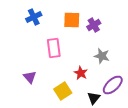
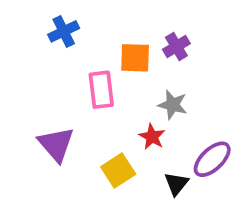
orange square: (72, 20) -> (135, 58), moved
gray star: (102, 56) -> (173, 105), moved
purple triangle: (30, 77) -> (56, 144), size x1.5

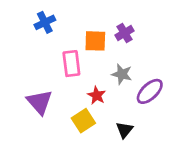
red star: (152, 137) -> (97, 95), moved
purple ellipse: (212, 159) -> (150, 91), moved

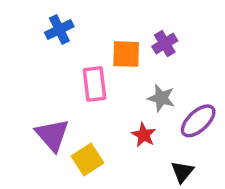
red star: (97, 95) -> (144, 135), moved
yellow square: (83, 121) -> (87, 160), moved
black triangle: (125, 130) -> (182, 172), moved

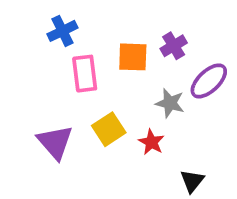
pink rectangle: (94, 84) -> (85, 74), moved
purple ellipse: (198, 121) -> (209, 81), moved
yellow square: (87, 160) -> (109, 129), moved

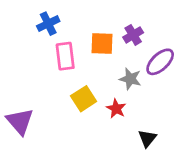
purple triangle: (55, 142) -> (20, 121), moved

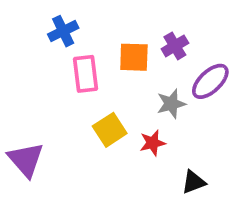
gray star: (130, 79) -> (171, 104), turned -30
red star: (116, 109) -> (153, 143), turned 30
black triangle: (147, 138) -> (194, 182), turned 30

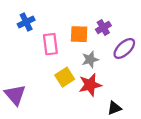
blue cross: (63, 31) -> (26, 22), moved
gray star: (171, 104) -> (90, 60), moved
red star: (153, 143) -> (90, 85), size x1.5

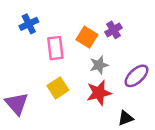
orange square: (79, 34) -> (87, 37), turned 30
purple ellipse: (124, 48) -> (136, 76), moved
yellow square: (65, 77) -> (58, 88), moved

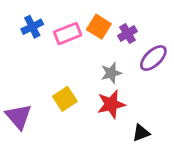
orange square: (87, 37) -> (99, 27), moved
pink rectangle: (55, 48) -> (68, 34), moved, turned 75
purple ellipse: (136, 76) -> (153, 58), moved

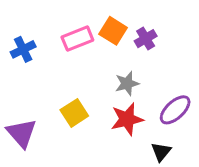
blue cross: (32, 27) -> (23, 49), moved
purple ellipse: (153, 58) -> (175, 110), moved
black triangle: (141, 133) -> (161, 152), turned -30

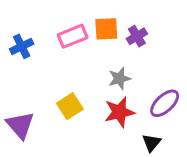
orange square: (113, 31) -> (106, 29), turned -35

